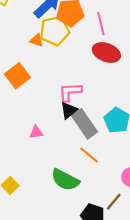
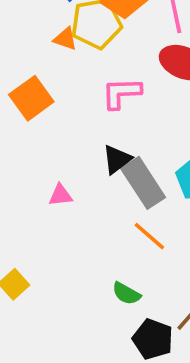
pink L-shape: (70, 92) -> (121, 93), moved
green semicircle: (65, 180) -> (126, 294), moved, size x0.6

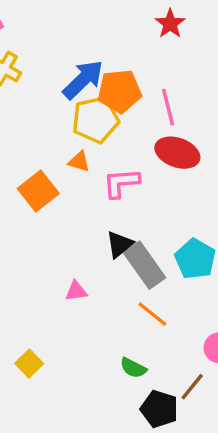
orange triangle: (65, 39) -> (79, 162), moved
pink triangle: (60, 195) -> (76, 291), moved

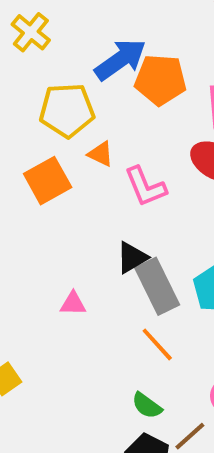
yellow pentagon: (96, 120) -> (67, 110), moved
pink L-shape: (121, 183) -> (145, 187), turned -117
green semicircle: (133, 368) -> (147, 406), moved

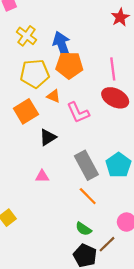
yellow cross: (31, 32) -> (26, 36), moved
blue arrow: (120, 60) -> (62, 46), turned -72
orange pentagon: (160, 80) -> (69, 65), moved
black triangle: (132, 258) -> (48, 137), moved

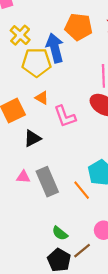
orange pentagon: (69, 65) -> (79, 27), moved
yellow pentagon: (35, 74) -> (36, 62), moved
gray rectangle: (86, 165) -> (47, 182), moved
orange line: (88, 196) -> (82, 190), moved

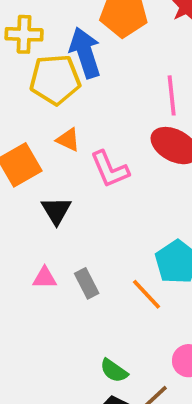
yellow cross: (20, 35) -> (24, 34), turned -36
black triangle: (32, 138) -> (56, 211), turned -30
gray rectangle: (47, 182) -> (87, 283), size x0.6

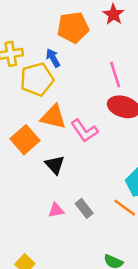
blue arrow: (85, 53) -> (53, 58), size x0.6
orange triangle: (68, 140) -> (53, 117), size x1.6

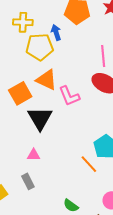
black triangle: (55, 165) -> (40, 118), size x1.5
gray rectangle: (84, 208) -> (28, 181), moved

